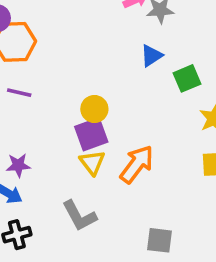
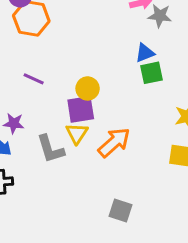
green square: (187, 78) -> (152, 73), moved
purple line: (19, 93) -> (34, 79), moved
gray L-shape: (79, 216) -> (50, 149), moved

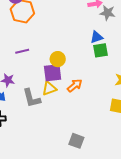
purple line: (34, 79) -> (22, 51), turned -40
yellow triangle: (77, 133) -> (49, 89), turned 35
orange arrow: (114, 142) -> (75, 85), moved, size x0.7

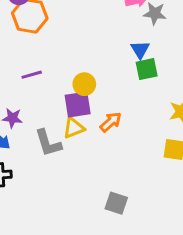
blue triangle: (97, 37) -> (140, 50), turned -40

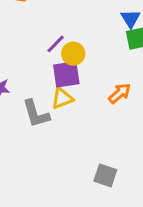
purple line: (32, 75) -> (56, 44), moved, turned -30
orange arrow: (111, 122) -> (120, 93), moved

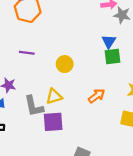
purple line: (56, 44) -> (27, 53), moved, turned 48
purple square: (66, 74) -> (53, 122), moved

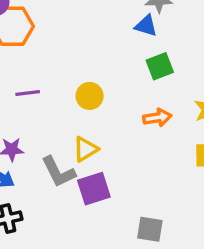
blue triangle: (109, 41) -> (146, 26), moved, turned -32
orange arrow: (97, 96) -> (157, 118), moved, turned 42

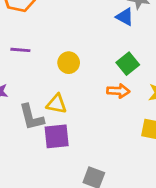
green square: (160, 66) -> (128, 64), moved, turned -30
yellow triangle: (86, 149) -> (57, 104), turned 30

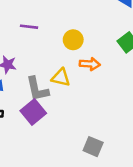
orange arrow: (118, 91) -> (90, 64), moved
purple square: (57, 136) -> (33, 112), moved, turned -35

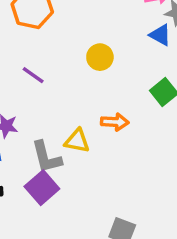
purple line: (29, 27) -> (33, 75), turned 30
yellow circle: (73, 40) -> (100, 57), moved

